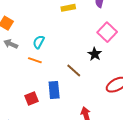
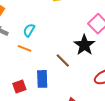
black star: (95, 54) -> (84, 45), size x1.5

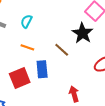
orange line: (24, 48) -> (27, 47), moved
red square: (19, 86) -> (20, 78), size x1.5

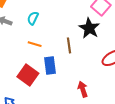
brown line: (62, 50) -> (69, 45), turned 42
red square: (20, 78) -> (28, 75), turned -30

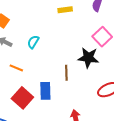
black star: (89, 28) -> (88, 58), turned -30
orange line: (35, 44) -> (16, 68), moved

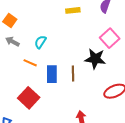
orange line: (16, 68) -> (30, 63), moved
blue rectangle: (45, 91) -> (52, 74), moved

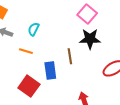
pink square: (110, 38) -> (87, 14), moved
blue rectangle: (52, 74) -> (50, 71), moved

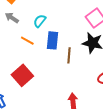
blue rectangle: (50, 71) -> (53, 40), moved

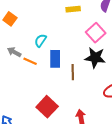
gray arrow: (12, 18) -> (14, 52), moved
red square: (22, 75) -> (47, 107), moved

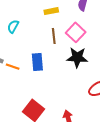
cyan semicircle: (40, 40) -> (13, 27), moved
brown line: (73, 72) -> (54, 36), moved

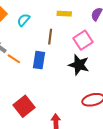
brown line: (54, 36) -> (50, 37), moved

